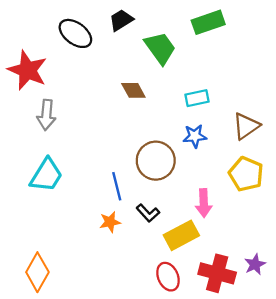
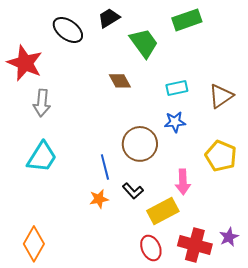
brown triangle: (246, 126) -> (221, 96), moved

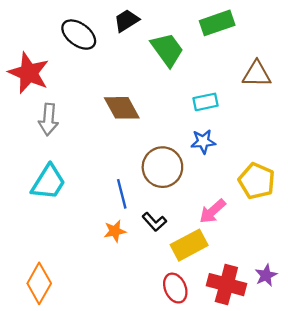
brown diamond: (120, 81) -> (122, 108), moved, size x1.4
brown triangle: (221, 96) -> (257, 74), moved, turned 36
pink arrow: (183, 182) -> (212, 211), turned 50

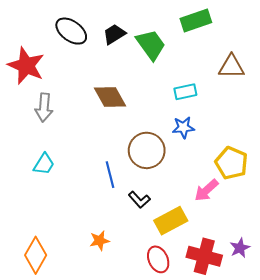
black trapezoid: (126, 21) -> (114, 34), moved
cyan trapezoid: (49, 182) -> (44, 164), size x0.7
pink arrow: (212, 211) -> (206, 190), moved
orange star: (115, 231) -> (100, 241), moved

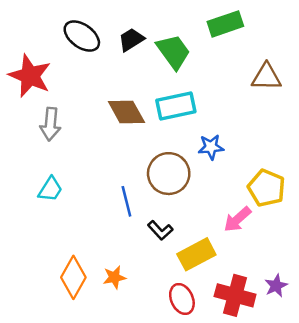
cyan rectangle: (185, 92) -> (176, 106), moved, size x1.5
orange diamond: (36, 255) -> (73, 277), moved

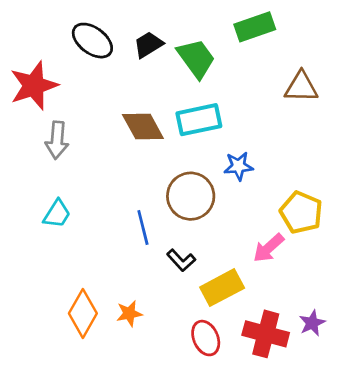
red star: (30, 76) -> (34, 86), turned 30

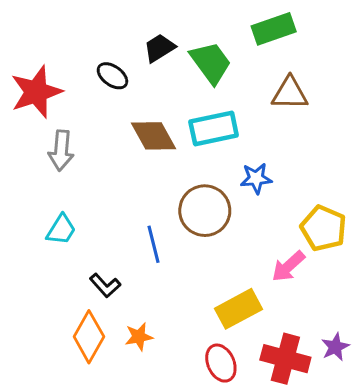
black ellipse: (92, 41) -> (112, 76), moved, size x0.7
brown triangle: (301, 87) -> (290, 93), moved
black L-shape: (181, 260) -> (105, 285), moved

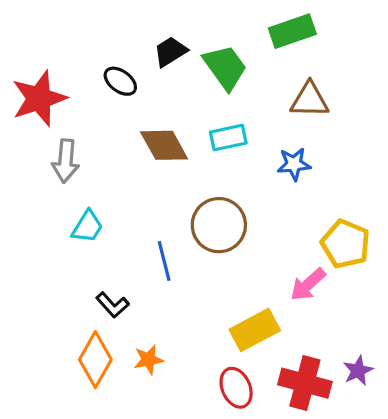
cyan rectangle: (214, 129) -> (228, 138), size x0.7
blue star: (256, 178) -> (294, 164), moved
cyan trapezoid: (61, 230) -> (87, 227), moved

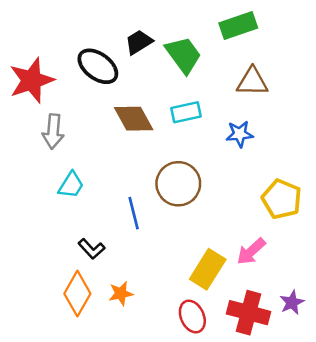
black ellipse: (120, 81) -> (98, 66), size x1.5
pink arrow: (308, 285) -> (251, 251), moved
yellow rectangle: (255, 330) -> (208, 269), turned -30

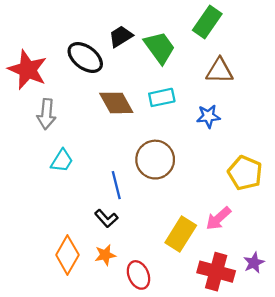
green rectangle: (238, 25) -> (207, 22), turned -36
red star: (31, 80) -> (28, 70), turned -30
black L-shape: (91, 249) -> (106, 218), moved
red ellipse: (192, 316) -> (138, 275), moved

